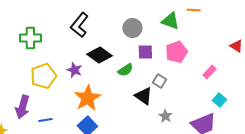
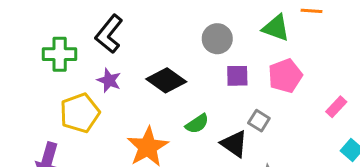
black L-shape: (79, 25) -> (109, 34), moved
purple star: (74, 70) -> (109, 80), moved
green semicircle: (125, 70) -> (197, 124), moved

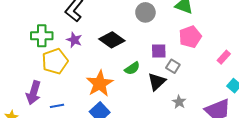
green cross: (60, 54) -> (42, 36), moved
purple square: (237, 76) -> (159, 51), moved
black triangle: (234, 144) -> (157, 82), turned 42

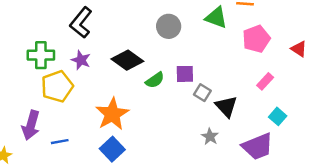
pink pentagon: (190, 37) -> (256, 39), moved
green semicircle: (132, 68) -> (155, 80), moved
black triangle: (157, 82) -> (226, 106), moved, turned -30

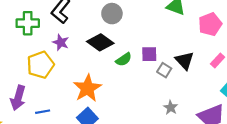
gray circle: (169, 26) -> (112, 14), moved
green cross: (41, 55) -> (28, 23), moved
black triangle: (226, 106) -> (184, 61), moved

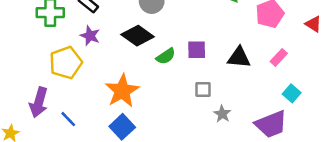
black triangle: (184, 61) -> (239, 57), turned -42
gray square: (164, 70) -> (203, 90), moved, turned -32
blue line: (43, 112) -> (68, 119), turned 56

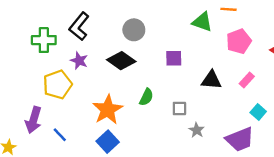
purple square: (197, 50) -> (174, 58), moved
green semicircle: (166, 56) -> (146, 97), moved, turned -30

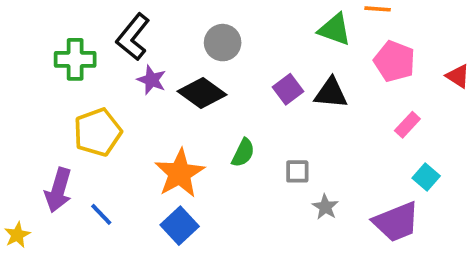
pink pentagon: (239, 41) -> (394, 61), turned -30
purple square: (174, 58) -> (288, 89), turned -36
purple star: (79, 61) -> (152, 80), moved
black triangle: (211, 80) -> (331, 93), moved

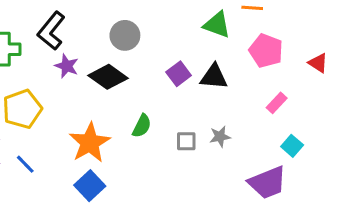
gray star: (325, 207) -> (220, 137), moved, turned 30
blue line: (101, 214) -> (25, 164), moved

